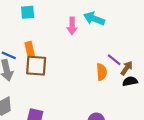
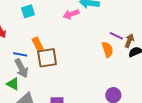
pink arrow: (72, 26) -> (71, 14), turned 84

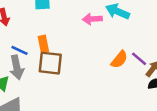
orange semicircle: (108, 49) -> (119, 59), moved, turned 42

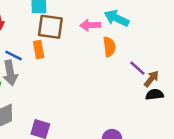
orange semicircle: (119, 59) -> (109, 47), moved, turned -48
brown square: (50, 63) -> (50, 27), moved

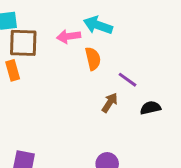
brown arrow: (151, 79) -> (110, 103), moved

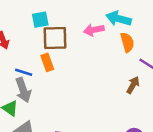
orange semicircle: (93, 59) -> (127, 42), moved

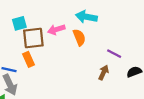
pink arrow: (94, 30) -> (56, 29), moved
orange semicircle: (127, 42) -> (79, 37), moved

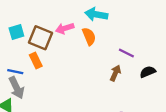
cyan square: (19, 23) -> (16, 32), moved
brown square: (33, 38) -> (40, 38), turned 30

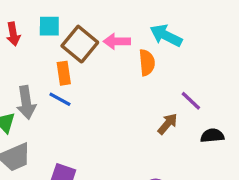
blue line: (15, 72) -> (60, 99), moved

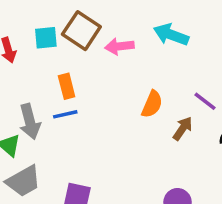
brown square: (80, 44) -> (81, 31), moved
orange semicircle: (147, 63) -> (152, 104), moved, turned 35
blue line: (60, 99) -> (65, 114), turned -35

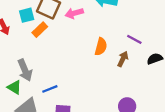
orange rectangle: (67, 86) -> (40, 30), moved, turned 70
blue line: (65, 114) -> (50, 89), moved

